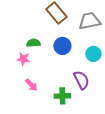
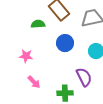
green semicircle: (33, 43) -> (38, 24), moved

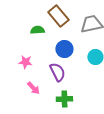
purple semicircle: (84, 77) -> (57, 72), moved

